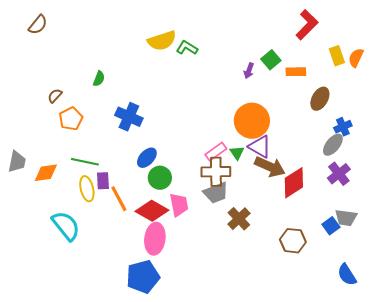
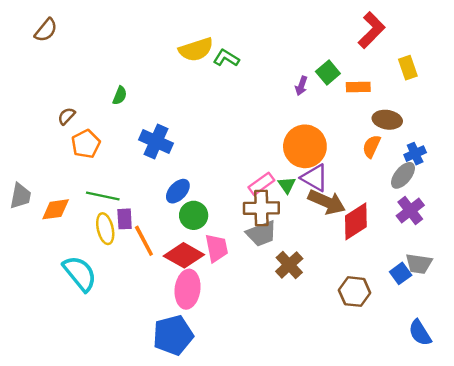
orange semicircle: (356, 58) -> (372, 146), moved
brown ellipse: (320, 99) -> (387, 120), turned 70

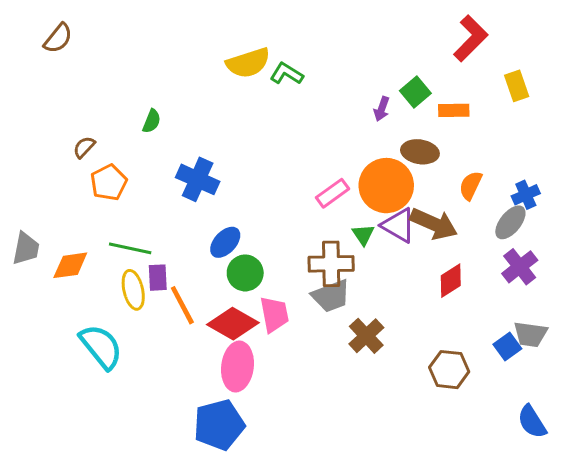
brown ellipse: (387, 120) -> (420, 152), moved
pink rectangle: (261, 184) -> (333, 193), moved
brown arrow: (327, 202) -> (434, 224), moved
red diamond: (356, 221) -> (451, 281), size x0.7

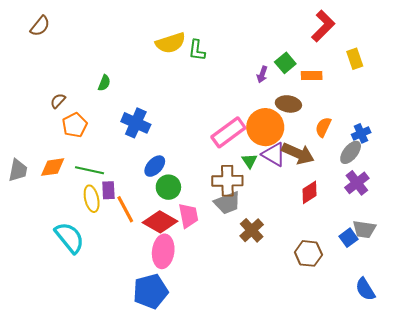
green L-shape: (287, 74) -> (197, 50), turned -115
pink rectangle: (333, 193) -> (228, 132), size x1.5
orange diamond: (70, 265) -> (53, 167), moved

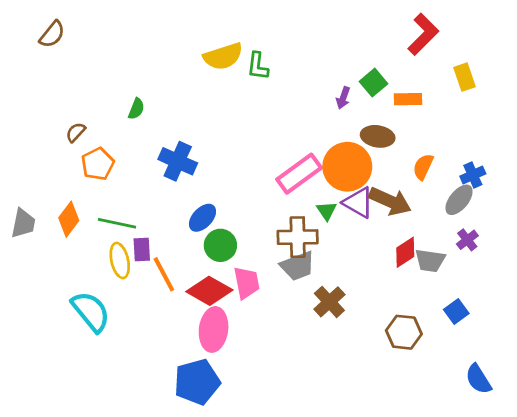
orange diamond: (53, 167) -> (69, 219), turned -45
purple cross: (357, 183) -> (467, 240), size x0.7
gray trapezoid: (364, 229) -> (430, 261), moved

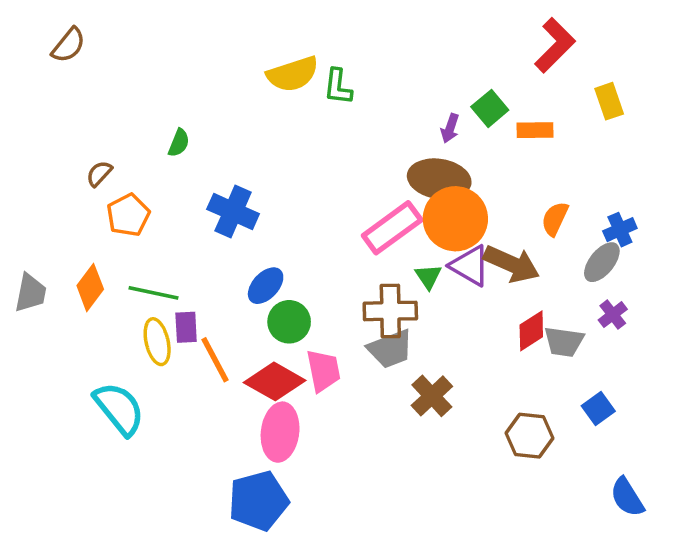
brown ellipse: (378, 136) -> (439, 179), moved, size x1.4

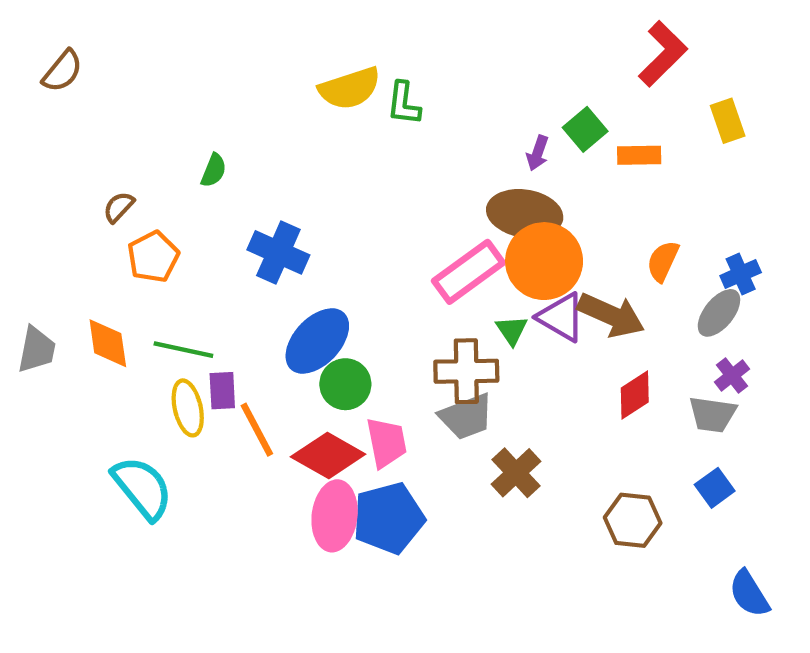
brown semicircle: (69, 45) -> (62, 71), moved
blue ellipse: (266, 286) -> (317, 341), size x1.5
orange diamond: (90, 287) -> (108, 343), turned -45
gray trapezoid: (564, 342) -> (713, 414), moved
blue pentagon: (258, 501) -> (389, 518), moved

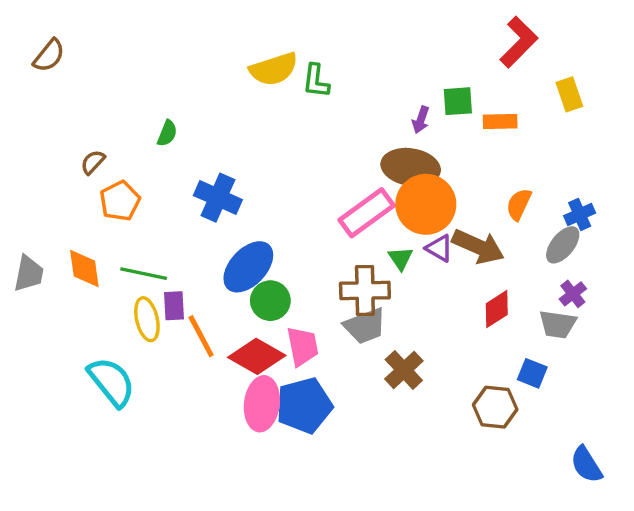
green square: (585, 129) -> (458, 101), turned 36
purple triangle: (561, 317) -> (439, 248), size x0.7
blue square: (715, 488) -> (532, 373), moved, turned -32

